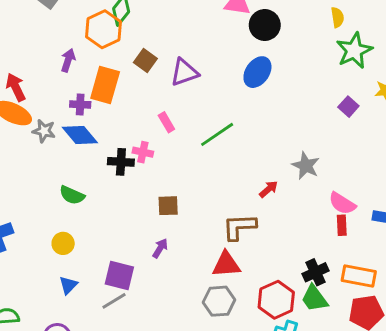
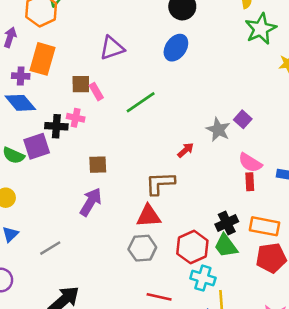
brown square: (145, 61) -> (81, 84), moved, turned -36
purple square: (348, 107) -> (243, 119), moved
purple arrow: (160, 248) -> (91, 202), size x1.6
purple square: (119, 276) -> (37, 146), moved, turned -32

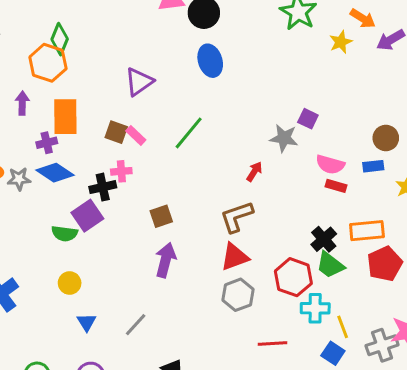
blue ellipse: (176, 48) -> (210, 61), turned -36
brown square: (81, 84) -> (116, 132), turned 36
red rectangle: (250, 182) -> (336, 186), turned -54

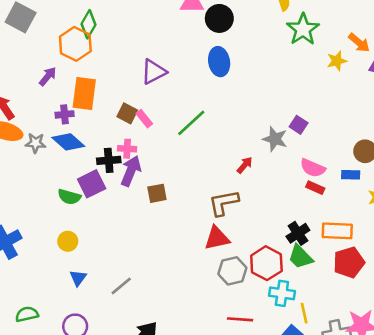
purple arrow: (22, 103) -> (48, 76), turned 30
purple arrow: (166, 260) -> (131, 171), moved
gray hexagon: (238, 295) -> (232, 271), moved

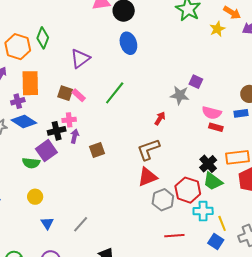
green diamond: (89, 24) -> (43, 38), moved
purple arrow: (131, 171) -> (75, 136), size x0.6

